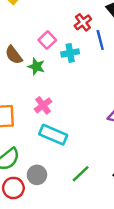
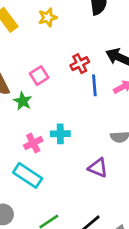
cyan cross: (70, 53) -> (60, 134), moved
pink cross: (43, 105) -> (33, 143), moved

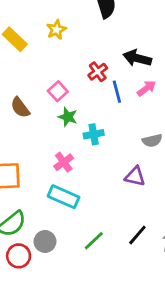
green star: (23, 101) -> (68, 117), moved
cyan cross: (60, 134) -> (94, 134), moved

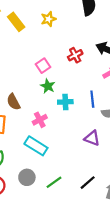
blue line: (117, 92) -> (92, 99), moved
brown semicircle: (20, 107) -> (13, 102), moved
gray circle: (45, 241) -> (27, 177), moved

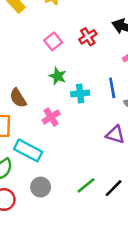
pink square: (43, 66) -> (53, 41), moved
cyan rectangle: (36, 146) -> (28, 150), moved
green line: (54, 182) -> (86, 185), moved

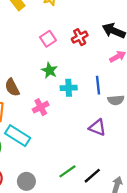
gray circle: (41, 187) -> (26, 181), moved

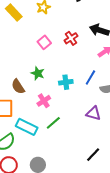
green star: (50, 70) -> (38, 73), moved
blue line: (98, 85) -> (90, 77), turned 42
green line: (67, 171) -> (53, 123), moved

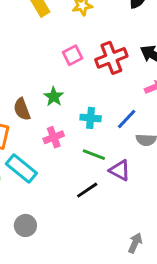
red cross: (71, 38) -> (111, 58), size x1.5
green line: (53, 123) -> (94, 155), moved, turned 49
black line: (93, 155) -> (87, 190), moved

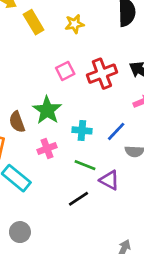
green star: (54, 97) -> (47, 110), size x1.5

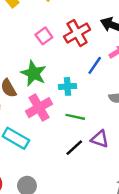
blue line: (116, 131) -> (95, 65), moved
pink cross: (47, 149) -> (39, 108), size x1.5
purple triangle: (109, 180) -> (100, 139), moved

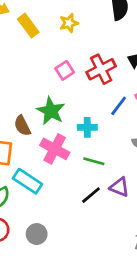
pink cross: (39, 108) -> (55, 149), turned -35

